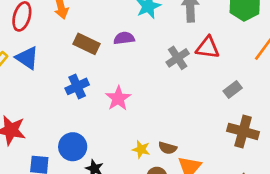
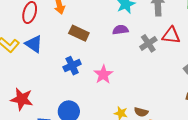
purple semicircle: (124, 38) -> (120, 30), moved

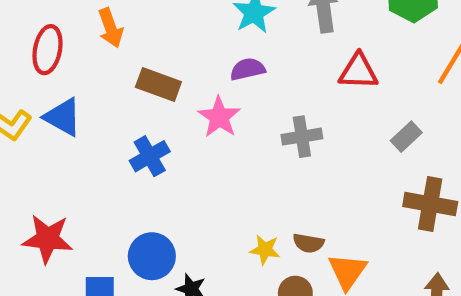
gray cross: (148, 43) -> (302, 137), moved, turned 30
pink star: (103, 74) -> (219, 117), moved

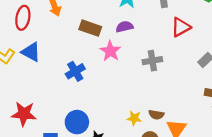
red triangle: (358, 71) -> (181, 27), turned -30
brown rectangle: (158, 84) -> (90, 28), moved

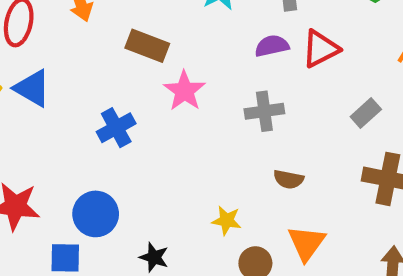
purple semicircle: (124, 27) -> (272, 46), moved
brown semicircle: (156, 115) -> (289, 179), moved
blue circle: (77, 122) -> (96, 214), moved

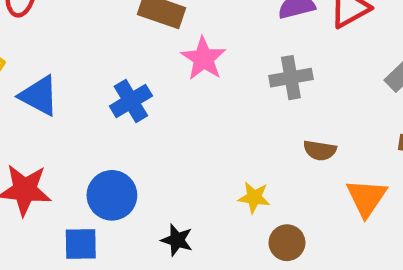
blue triangle: (32, 88) -> (39, 96), moved
orange triangle: (306, 243) -> (366, 198), moved

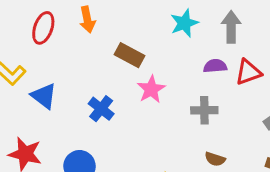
blue cross: (131, 101) -> (101, 109), turned -30

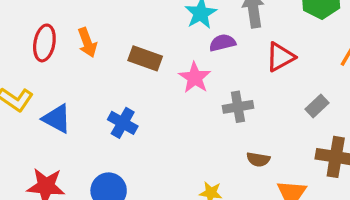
orange arrow: (87, 19) -> (87, 42), moved
purple semicircle: (215, 66) -> (222, 43), moved
pink star: (151, 89) -> (195, 78), moved

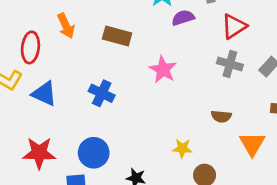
red ellipse: (44, 43) -> (30, 47), moved
pink star: (195, 78) -> (163, 70), moved
gray cross: (238, 107) -> (230, 64), moved, turned 30

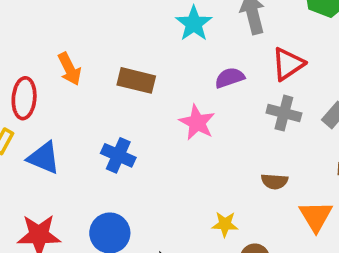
purple semicircle: (183, 18) -> (230, 78), moved

